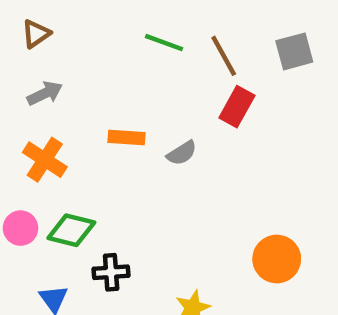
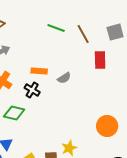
red rectangle: (237, 107) -> (100, 60), moved, turned -30
black cross: (111, 272) -> (32, 90), moved, turned 35

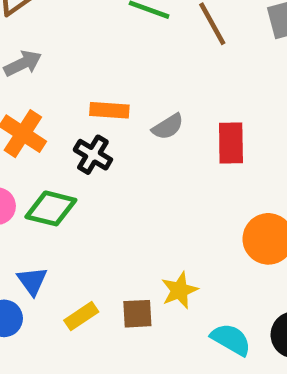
red rectangle: (100, 60) -> (231, 143), moved

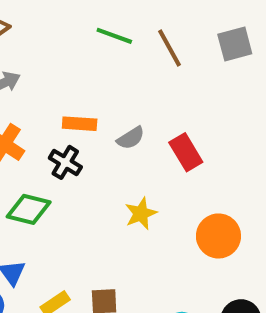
red rectangle: (231, 143) -> (186, 152), turned -30
yellow star: (179, 290) -> (141, 214), moved

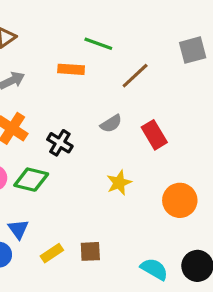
brown line: (169, 48) -> (135, 76), moved, turned 76
orange rectangle: (80, 124) -> (71, 69), moved

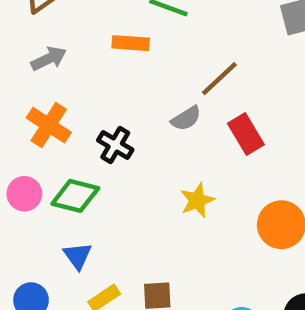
brown line: (135, 76) -> (219, 79), moved
blue triangle: (18, 229) -> (78, 256), moved

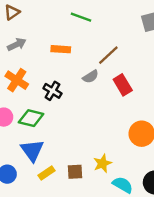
orange rectangle: (131, 43) -> (61, 49), moved
yellow star: (197, 200) -> (102, 163), moved
blue triangle: (78, 256) -> (32, 150), size x1.5

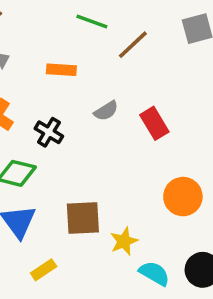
brown line: (108, 55) -> (133, 45), moved
brown square: (75, 172) -> (83, 218), moved, size x1.5
yellow rectangle: (47, 173) -> (44, 270), moved

